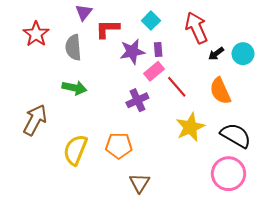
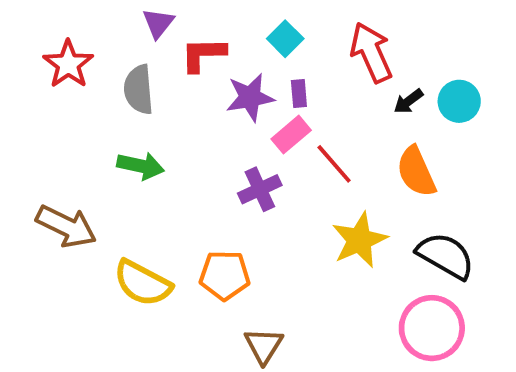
brown arrow: (35, 120) -> (66, 226), turned 88
yellow semicircle: (75, 150) -> (143, 283), turned -84

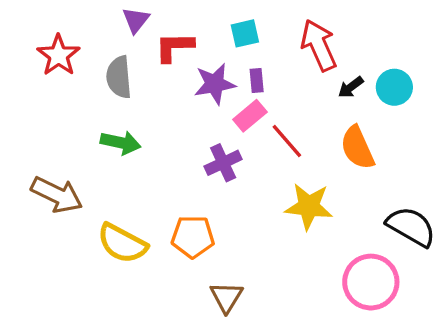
cyan square: (285, 39) -> (245, 33), turned 32
yellow star: (359, 240) -> (309, 206), turned 30
black semicircle: (445, 256) -> (411, 227), moved

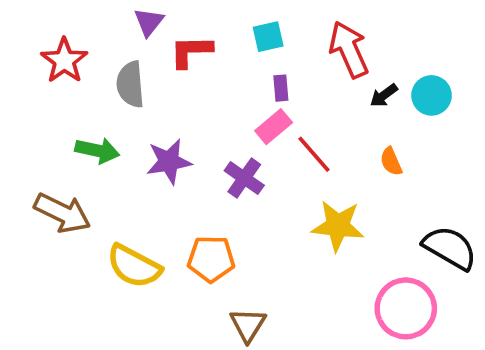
purple star: (215, 84) -> (169, 162), moved
green arrow: (121, 143) -> (97, 151), moved
orange semicircle: (357, 148) -> (391, 162), size x0.6
purple cross: (223, 163) -> (244, 178), turned -30

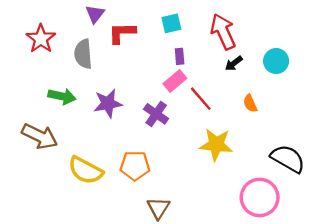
black arrow: (384, 95) -> (234, 63), moved

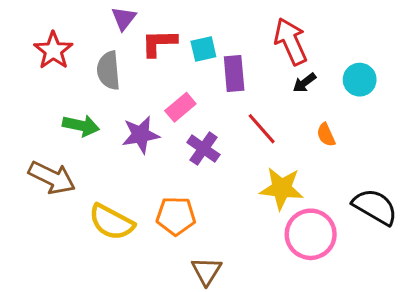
cyan square: (171, 23) -> (203, 49), moved
purple rectangle: (180, 56) -> (234, 74), size x1.6
pink rectangle: (175, 81) -> (180, 107), moved
pink circle: (260, 197) -> (311, 234), moved

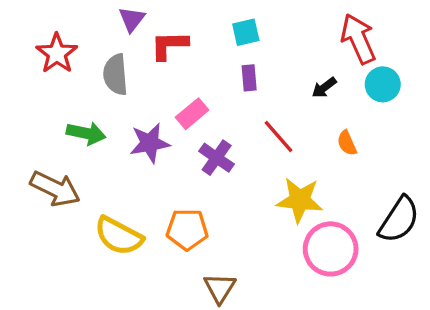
red arrow: (291, 41) -> (358, 39), moved
cyan square: (203, 49) -> (246, 32), moved
purple rectangle: (234, 74) -> (249, 78), size x0.7
black semicircle: (375, 207) -> (399, 220), turned 93

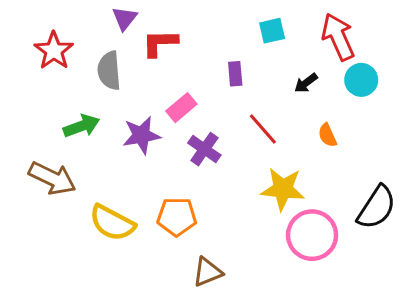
cyan square: (246, 32) -> (272, 31), moved
green arrow: (86, 133) -> (81, 126), turned -32
brown triangle: (220, 288) -> (208, 272), turned 36

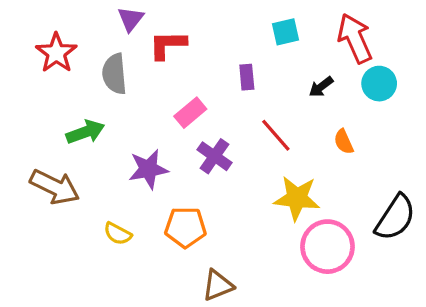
purple star: (141, 135) -> (148, 169), moved
yellow semicircle: (112, 223) -> (118, 234), size x0.6

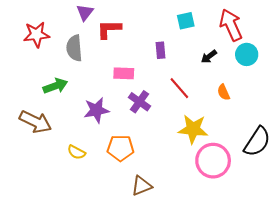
red star: (56, 53) -> (36, 34), turned 30
pink rectangle: (190, 113) -> (124, 73), turned 42

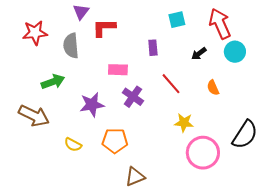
yellow star: (193, 129) -> (184, 123), size x0.7

